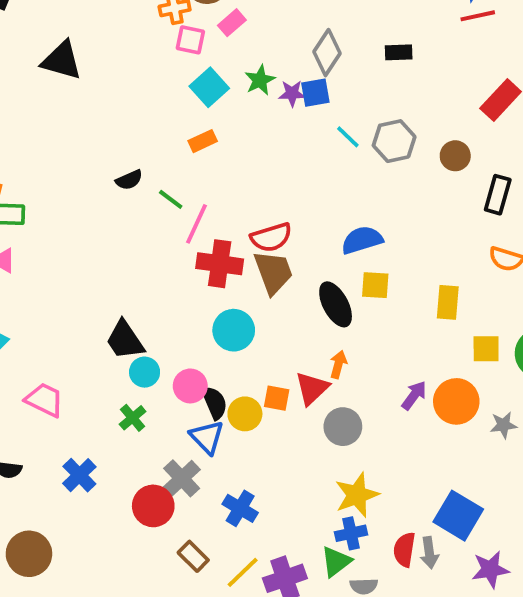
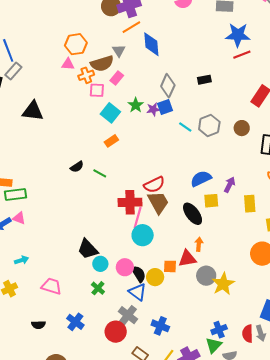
pink line: (197, 224) -> (138, 218), moved
red triangle: (312, 388) -> (187, 259), turned 42
purple arrow: (414, 395) -> (230, 185), moved
yellow star: (357, 495) -> (223, 284), moved

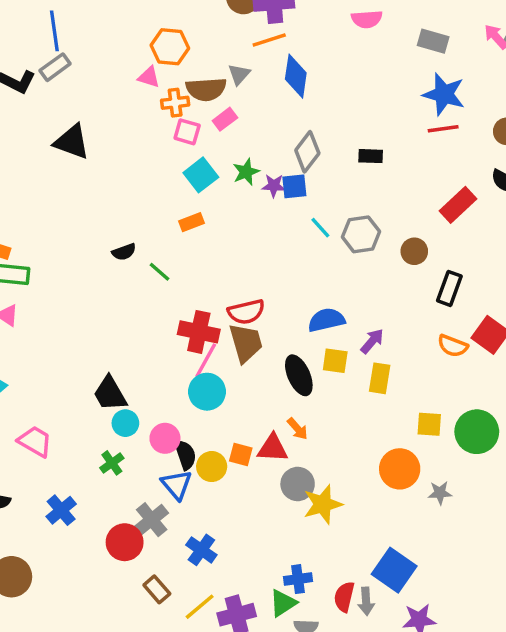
yellow rectangle: (250, 204) -> (380, 378), moved
orange arrow: (199, 244) -> (297, 429), turned 120

